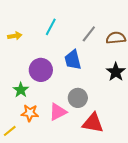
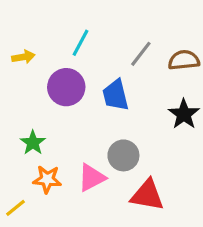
purple circle: (41, 70) -> (66, 87), moved

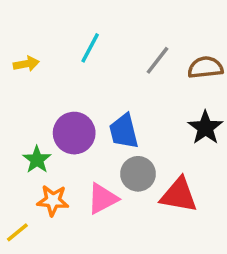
purple circle: (66, 87) -> (74, 133), moved
blue trapezoid: (115, 95) -> (124, 131), moved
red triangle: (147, 195) -> (179, 195), moved

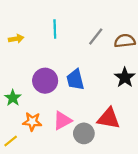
cyan line: (90, 48) -> (55, 29), turned -30
green star: (37, 160) -> (13, 98), moved
gray circle: (138, 174) -> (84, 133), moved

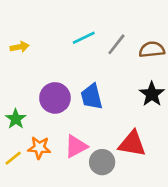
cyan line: (55, 29) -> (84, 38), moved, turned 66
yellow line: (11, 141) -> (13, 158), moved

